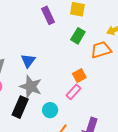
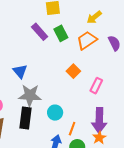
purple rectangle: (48, 15) -> (40, 32), moved
green rectangle: (78, 36) -> (61, 33), turned -42
pink rectangle: (73, 92) -> (96, 86), moved

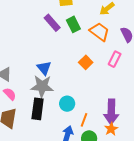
orange trapezoid: (87, 40) -> (99, 32), turned 70
blue triangle: (20, 71) -> (44, 68), moved
pink rectangle: (96, 86) -> (115, 59), moved

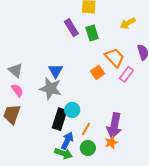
orange trapezoid: (99, 32) -> (115, 57), moved
black rectangle: (38, 109) -> (60, 119), moved

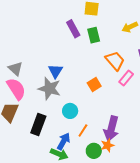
orange square: (98, 72) -> (94, 84), moved
pink semicircle: (17, 90) -> (16, 89), size x1.6
black rectangle: (60, 119) -> (38, 125), moved
green circle: (88, 148) -> (94, 151), moved

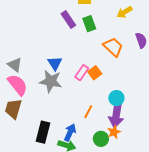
pink rectangle: (126, 78) -> (82, 73), moved
cyan circle: (70, 111) -> (116, 98), moved
black rectangle: (38, 125) -> (43, 132), moved
orange line: (83, 131) -> (88, 112), moved

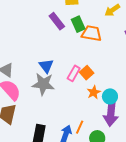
orange trapezoid: (113, 47) -> (92, 33), moved, turned -30
orange line: (88, 112) -> (80, 127), moved
orange star: (114, 132) -> (94, 92), moved

